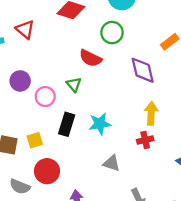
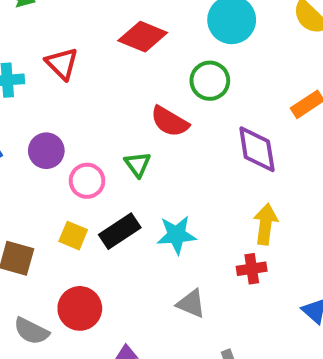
black rectangle: (67, 124) -> (120, 231), turned 35
yellow square: (35, 140) -> (73, 236), moved, turned 35

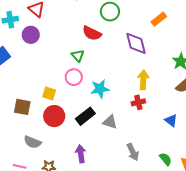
purple circle: (46, 151) -> (31, 35), moved
pink circle: (87, 181) -> (74, 77), moved
black rectangle: (120, 231) -> (85, 116), moved
red circle: (80, 308) -> (54, 116), moved

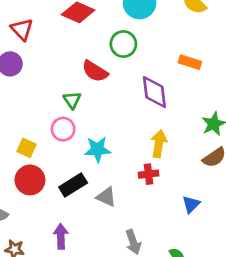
orange rectangle: (159, 19) -> (190, 62), turned 49
blue triangle: (171, 120) -> (191, 204), turned 32

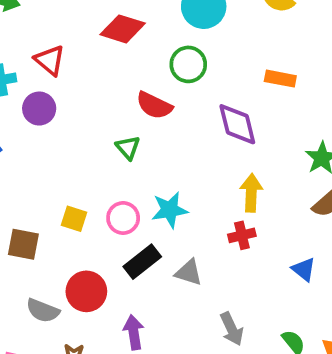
pink circle: (63, 129) -> (123, 218), moved
red circle: (30, 180) -> (86, 291), moved
blue triangle: (191, 204) -> (304, 269), turned -30

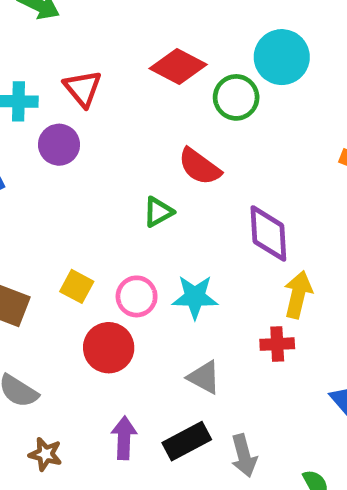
green circle: (188, 64) -> (236, 97), moved
purple diamond: (237, 124) -> (268, 233), moved
green triangle: (128, 148) -> (158, 212), turned 32
black rectangle: (142, 262) -> (187, 441), moved
red circle: (86, 291) -> (109, 348), moved

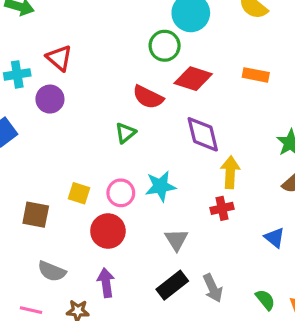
red diamond: (178, 67) -> (193, 79), moved
gray triangle: (204, 377) -> (176, 240), turned 40
purple arrow: (124, 438) -> (106, 283), moved

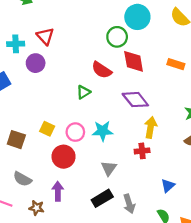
red diamond: (193, 79) -> (134, 61), turned 55
purple diamond: (203, 134) -> (135, 100), turned -32
blue triangle: (274, 238) -> (168, 186), moved, turned 32

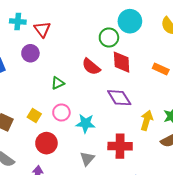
cyan cross: (16, 44) -> (18, 21), moved
green triangle: (83, 92) -> (58, 83), moved
yellow arrow: (151, 127) -> (147, 120), moved
pink circle: (75, 132) -> (61, 113), moved
red cross: (142, 151) -> (120, 146), size x1.6

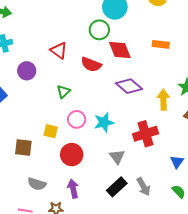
red triangle: (42, 29) -> (59, 50), moved

